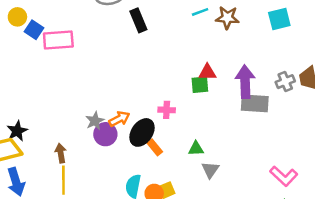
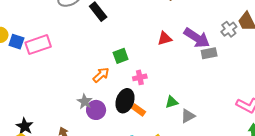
purple arrow: (245, 82) -> (197, 38), turned 140
green square: (200, 85) -> (121, 56), moved
gray rectangle: (255, 103) -> (209, 53), size x0.7
orange arrow: (119, 119) -> (101, 75), moved
gray triangle: (210, 170) -> (188, 116), turned 42

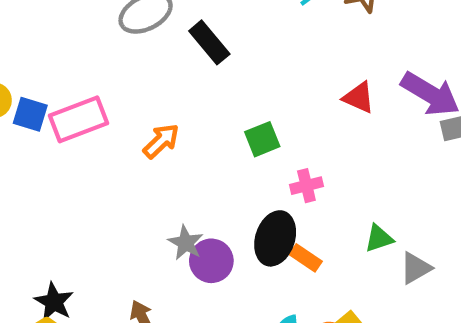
red triangle: (165, 38) -> (359, 98), turned 42
orange arrow: (101, 75) -> (161, 141), moved

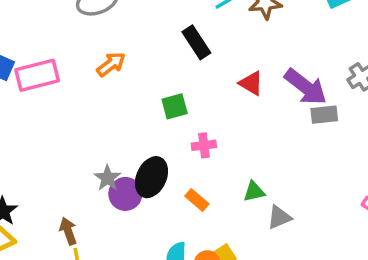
black rectangle: (209, 42) -> (196, 42), moved
orange arrow: (161, 141) -> (111, 64), moved
black ellipse: (275, 238) -> (151, 177), moved

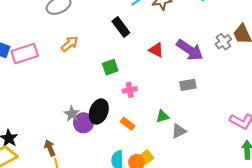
gray rectangle: (324, 115) -> (188, 85), moved

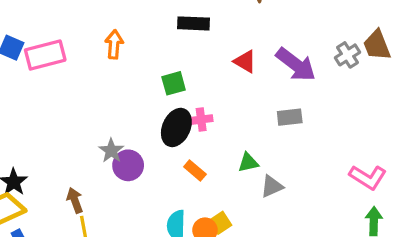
black rectangle: (121, 27) -> (194, 23), turned -54
orange arrow: (70, 44) -> (114, 44), turned -48
black ellipse: (99, 111) -> (176, 127), moved

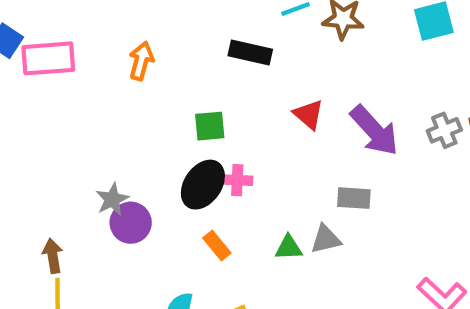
gray triangle: (272, 186) -> (326, 239), moved

